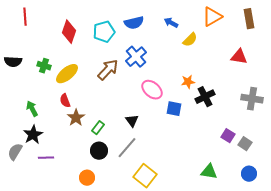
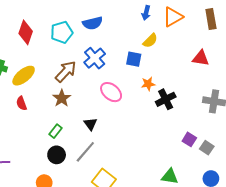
blue arrow: (171, 23) -> (146, 13), moved, turned -104
blue square: (174, 109) -> (134, 59), moved
brown star: (76, 118) -> (62, 98), moved

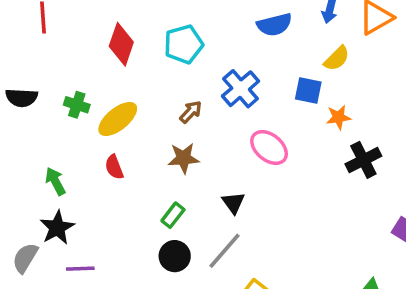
blue semicircle: (93, 23) -> (274, 25), moved
brown arrow: (66, 71) -> (191, 112), size x0.6
orange star: (148, 84) -> (338, 117), moved
brown star: (62, 98) -> (184, 158), turned 30

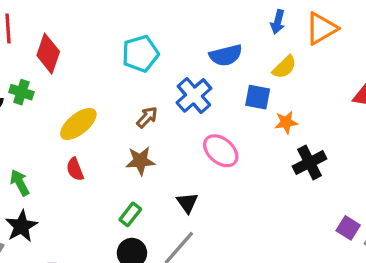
blue semicircle: (274, 25) -> (226, 55), moved
red diamond: (121, 44) -> (48, 54), moved
green cross: (77, 105) -> (21, 92), moved

